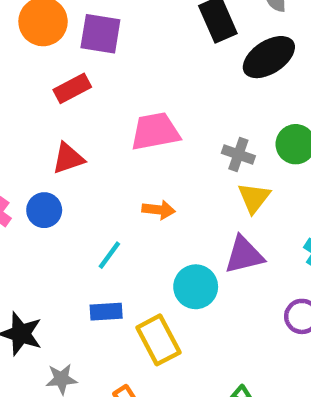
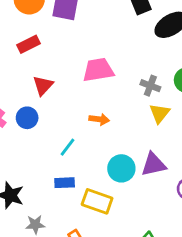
red rectangle: (72, 88) -> (28, 44), moved
red triangle: (68, 158) -> (43, 85), turned -30
purple triangle: (244, 255) -> (154, 165), moved
yellow rectangle: (158, 340) -> (97, 201), turned -44

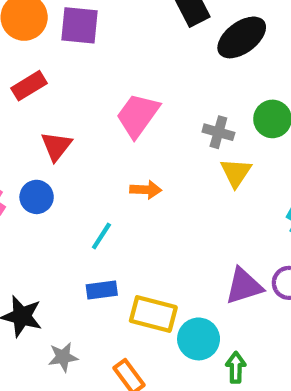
pink trapezoid: (98, 70) -> (138, 115), turned -40
purple triangle: (154, 165) -> (244, 286), moved
cyan circle: (121, 168) -> (199, 339), moved

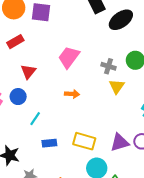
cyan line: (101, 236) -> (35, 119), moved
yellow rectangle: (153, 314) -> (84, 141), moved

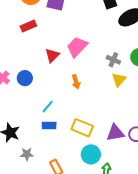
red triangle: (28, 72) -> (52, 55), moved
orange arrow: (72, 94) -> (76, 82), turned 64
cyan line: (35, 119) -> (48, 107), moved

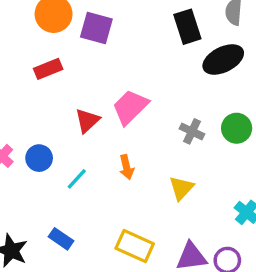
yellow triangle: (119, 80) -> (181, 188), moved
cyan line: (48, 107) -> (77, 179), moved
blue rectangle: (49, 126) -> (61, 239), moved, turned 32

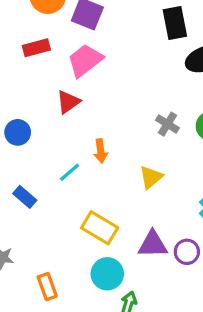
pink trapezoid: (130, 107) -> (85, 60), moved
cyan line: (77, 179) -> (70, 172), moved
blue rectangle: (61, 239) -> (25, 197), moved

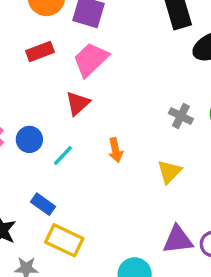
cyan line: (70, 172) -> (63, 156), moved
yellow rectangle: (100, 228) -> (64, 240), moved

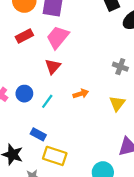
orange arrow: (116, 150) -> (81, 94), turned -88

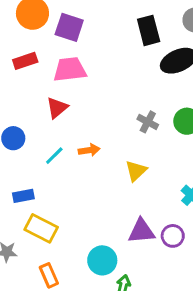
pink trapezoid: (58, 37) -> (70, 69), turned 35
cyan line: (47, 101) -> (54, 156), moved
blue rectangle: (38, 134) -> (23, 196), turned -48

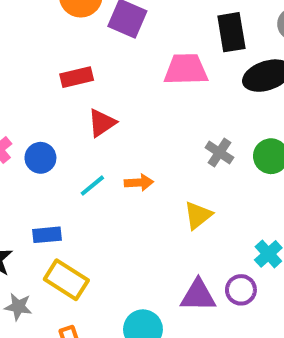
red rectangle: (25, 61) -> (77, 77), moved
pink trapezoid: (70, 69) -> (186, 69), moved
purple circle: (173, 236) -> (241, 290), moved

